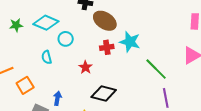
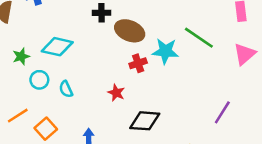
cyan circle: (66, 39) -> (39, 80), moved
green line: (156, 69) -> (199, 38), moved
purple line: (166, 98) -> (222, 112), turned 54

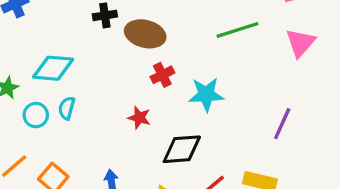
green line: (199, 38) -> (237, 30), turned -44
cyan star: (165, 51) -> (206, 94), moved
cyan semicircle: (66, 89) -> (67, 108), moved, turned 48

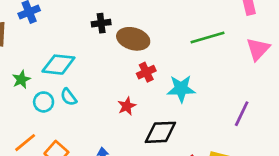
cyan semicircle: (67, 108) -> (69, 97), turned -54
red star: (139, 118) -> (127, 106), turned 30

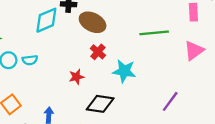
cyan diamond: (58, 65) -> (46, 20), moved, turned -40
red cross: (146, 72) -> (98, 52), turned -35
cyan semicircle: (69, 97) -> (30, 60), turned -70

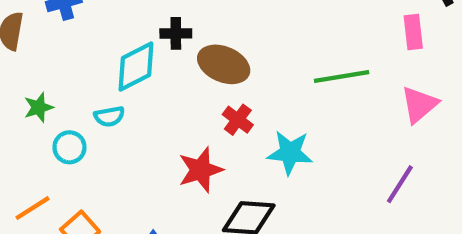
cyan semicircle: (30, 60) -> (109, 116), moved
red star: (77, 77) -> (201, 170), size x1.5
purple line: (170, 101) -> (400, 184), moved

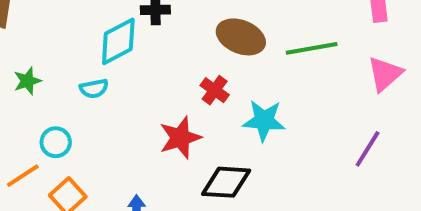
brown ellipse: (224, 64) -> (241, 37), moved
cyan circle: (69, 147) -> (56, 142), moved

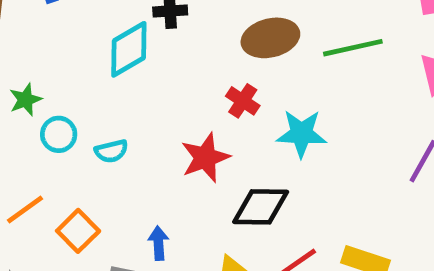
brown ellipse: (241, 37) -> (270, 38), turned -33
cyan semicircle: (94, 89) -> (111, 151), moved
cyan circle: (56, 142) -> (59, 134), moved

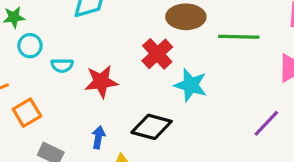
red cross: (243, 101) -> (157, 54), size x1.4
red star: (205, 158) -> (101, 82), moved
blue arrow: (158, 243) -> (98, 137), moved

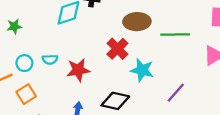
cyan circle: (30, 46) -> (24, 63), moved
purple line: (266, 123) -> (176, 93), moved

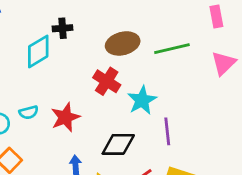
cyan star: (142, 70) -> (142, 100), turned -30
purple line: (176, 93) -> (167, 131), moved, turned -35

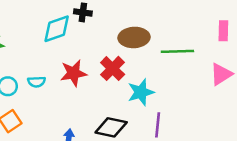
red star: (65, 117) -> (73, 73), moved

